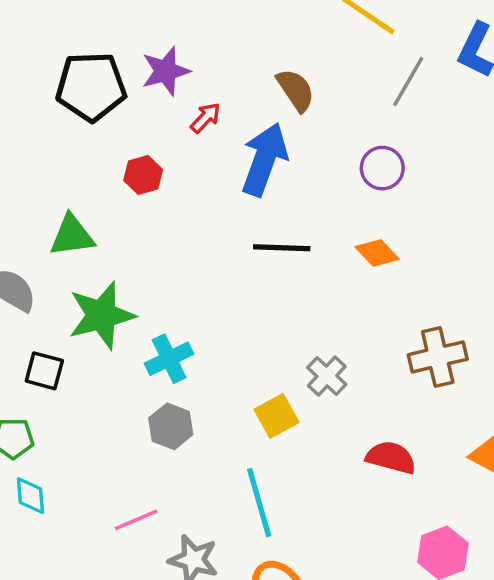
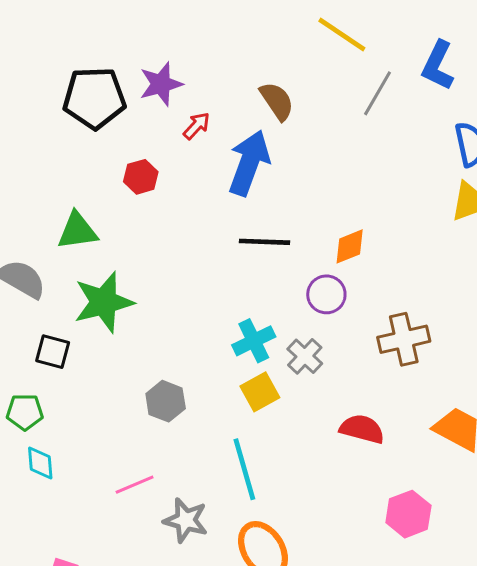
purple circle: (382, 168) -> (326, 294), moved
orange diamond: (377, 253) -> (350, 246), turned -69
cyan cross: (169, 359) -> (254, 341), moved

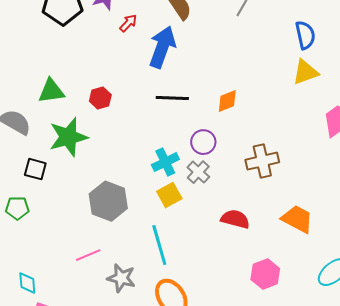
red hexagon: (141, 177) -> (100, 98), moved
purple circle: (326, 294) -> (203, 142), moved
gray hexagon: (166, 401) -> (108, 201), size x1.5
cyan diamond: (40, 463) -> (27, 283), moved

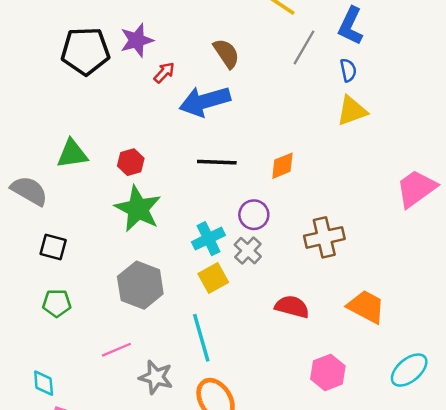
blue semicircle: (305, 35) -> (348, 70), moved, size x0.7
blue arrow: (162, 47) -> (205, 101), turned -126
yellow triangle: (305, 72) -> (352, 111), moved
green star: (68, 137) -> (138, 209), moved, turned -30
green pentagon: (17, 208) -> (57, 303), moved

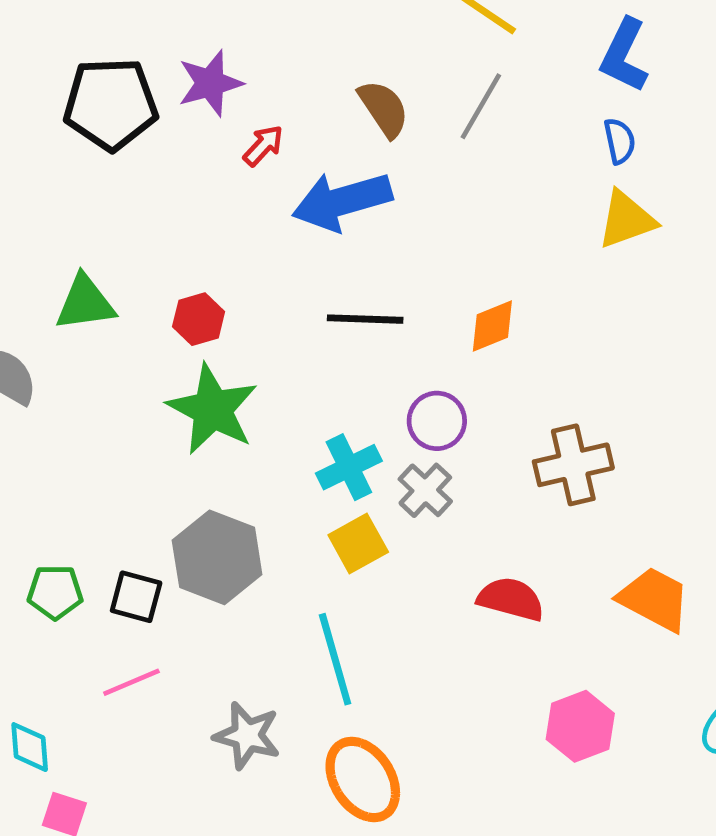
gray line: (304, 47) -> (481, 106), moved
black square: (53, 247) -> (136, 597), moved
pink line: (116, 350) -> (131, 682), moved

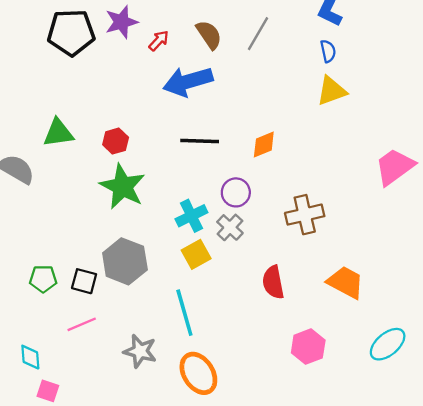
red arrow: (263, 146) -> (159, 41), moved
red semicircle: (511, 599) -> (273, 282), turned -116

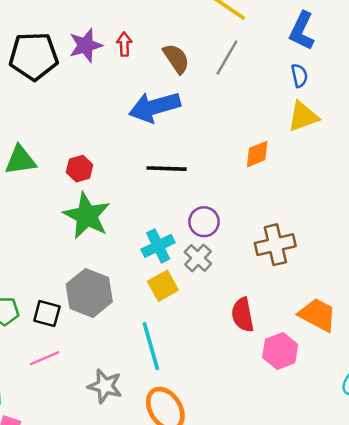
red arrow: (159, 41) -> (124, 44), moved, turned -45
orange diamond: (264, 145) -> (257, 154), moved
pink hexagon: (308, 347) -> (280, 351), moved

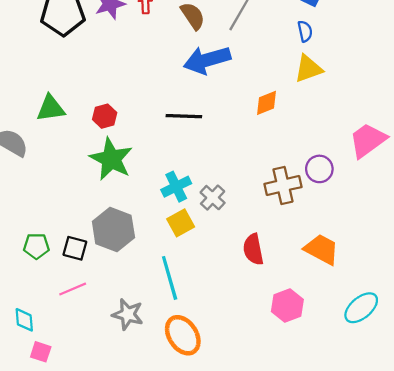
blue arrow: (154, 107) -> (207, 60), moved
purple circle: (204, 222) -> (319, 169), moved
pink hexagon: (280, 351) -> (287, 306), moved

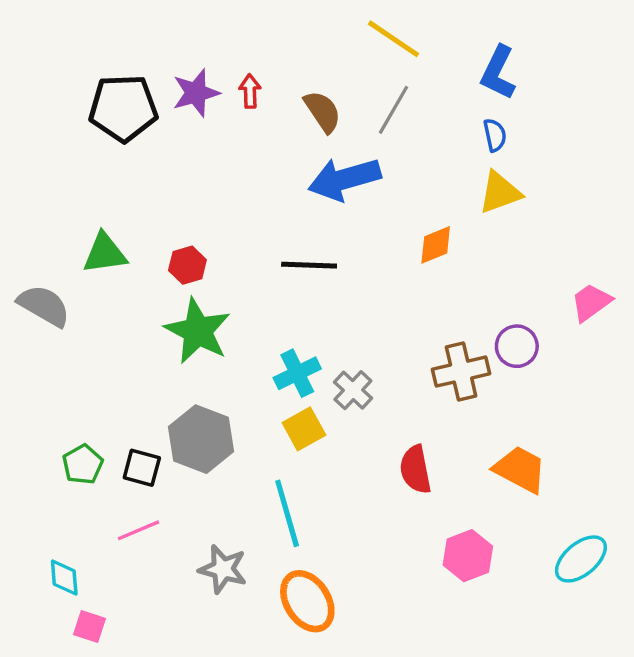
pink trapezoid: (368, 140) -> (591, 302), size x0.7
green pentagon: (36, 246) -> (83, 464), turned -30

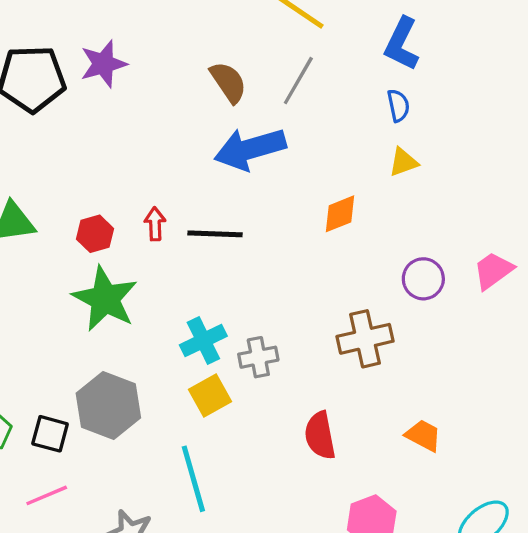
red arrow: (250, 91) -> (155, 224), moved
yellow triangle: (500, 193) -> (403, 162), size x0.7
purple circle: (517, 346) -> (423, 279), moved
gray cross: (353, 390) -> (258, 357), turned 36
orange trapezoid: (520, 469) -> (423, 435), size x0.7

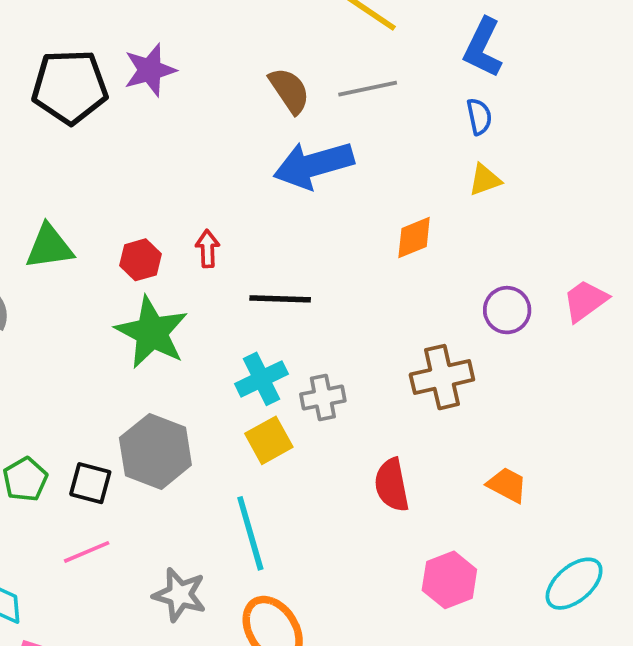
gray line: (298, 81) -> (368, 89), turned 48
black line: (215, 234) -> (280, 299), moved

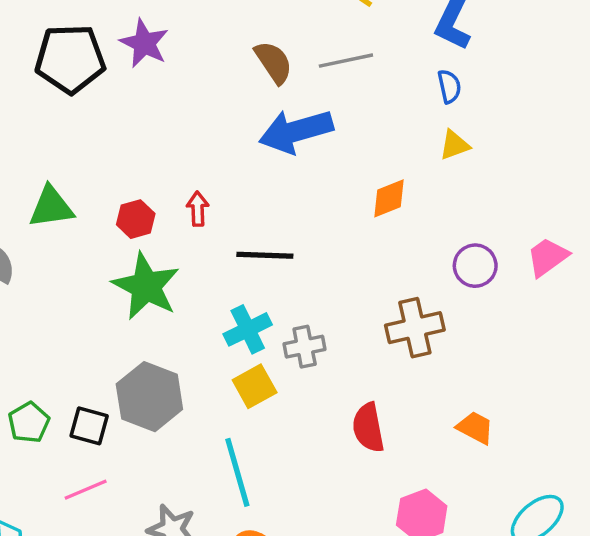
purple star: (150, 70) -> (144, 43), turned -30

